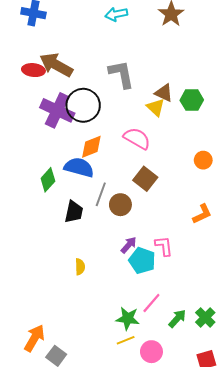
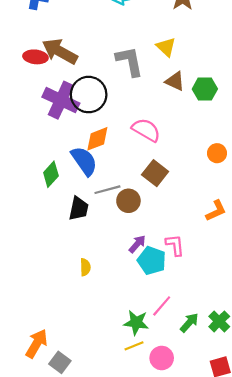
yellow triangle: (156, 107) -> (166, 47), moved
blue semicircle: (79, 167) -> (84, 161), turned 40
gray line: (101, 194) -> (107, 190), turned 55

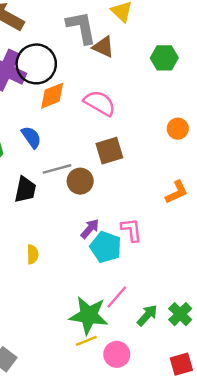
brown triangle: (175, 81) -> (103, 47), moved
orange diamond: (97, 139) -> (52, 96), moved
blue semicircle: (84, 161) -> (31, 137), size x0.7
brown square: (155, 173) -> (109, 151), turned 35
green star: (136, 323) -> (89, 315), size x1.4

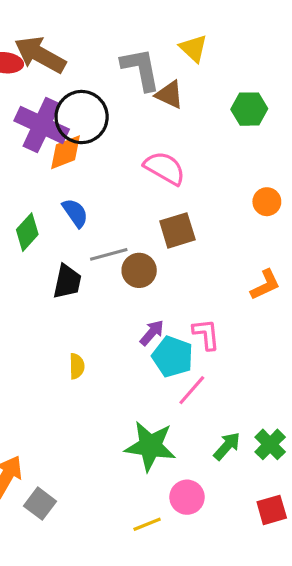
orange diamond: (52, 96) -> (66, 152), moved
pink line: (117, 297) -> (192, 390), moved
yellow line: (86, 341) -> (147, 524), moved

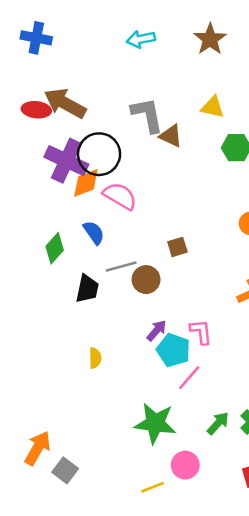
yellow triangle: (193, 48) -> (213, 107), moved, turned -30
pink semicircle: (165, 168) -> (120, 196), moved
brown square: (177, 230) -> (177, 247), size x0.7

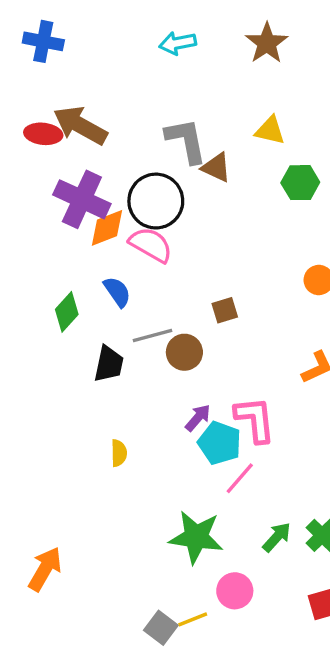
black circle: (99, 154) -> (156, 201), moved
pink L-shape: (201, 332) -> (255, 419), size x1.4
gray square: (65, 470) -> (161, 628), moved

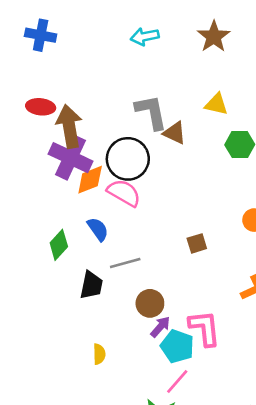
brown arrow: (80, 125) -> (69, 126), moved, turned 51
brown square: (225, 310) -> (197, 243), moved
brown circle: (184, 352) -> (150, 303), moved
pink line: (240, 478) -> (177, 381), moved

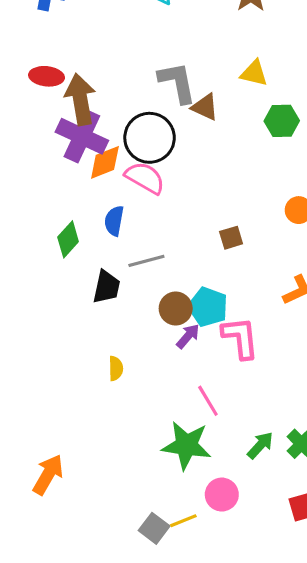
blue semicircle: (98, 229) -> (114, 221), turned -135
cyan pentagon: (177, 346) -> (208, 307), moved
pink line: (177, 381) -> (208, 401), turned -72

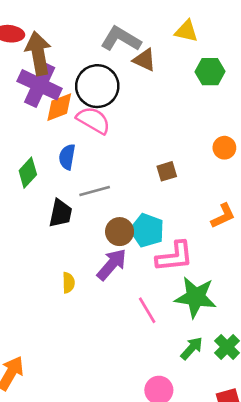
gray L-shape: (177, 82) -> (121, 39), turned -48
purple arrow: (188, 336) -> (112, 264), moved, size x1.5
pink L-shape: (240, 338) -> (175, 256), turned 90
green star: (186, 445) -> (196, 297), moved

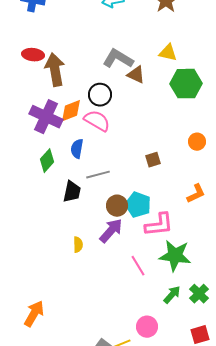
green hexagon: (210, 72) -> (186, 84), size x1.4
purple cross: (40, 85) -> (46, 117), moved
black circle: (97, 86) -> (100, 95), size x0.7

